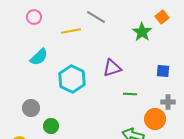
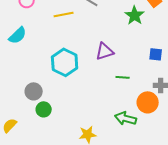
cyan semicircle: (39, 57) -> (18, 35), moved
gray circle: (31, 108) -> (34, 91), moved

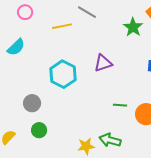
green line: (123, 77) -> (120, 105), moved
green circle: (44, 109) -> (39, 130), moved
green arrow: (126, 118) -> (110, 140), moved

